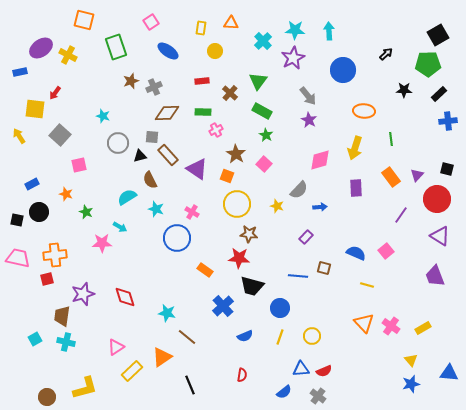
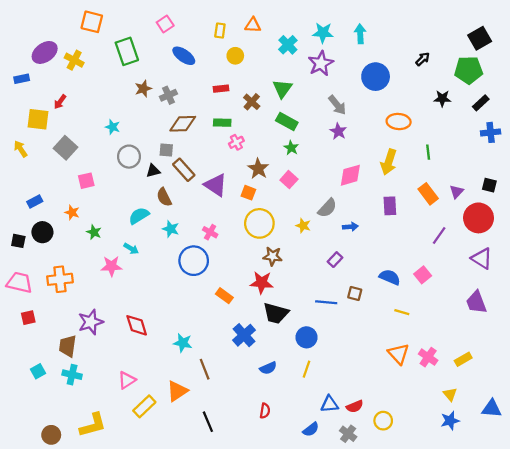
red square: (47, 279) -> (28, 318), moved
yellow circle: (312, 336) -> (383, 421), moved
brown line: (187, 337) -> (205, 369), turned 30

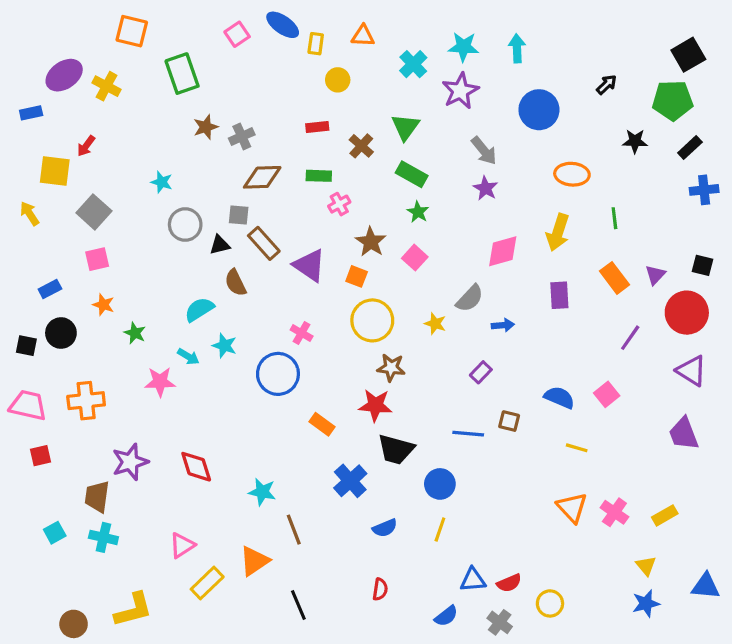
blue ellipse: (184, 56) -> (283, 25), moved
pink square: (86, 181) -> (97, 259), moved
cyan star: (171, 229) -> (224, 346), moved

